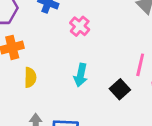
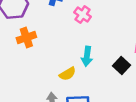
yellow semicircle: (30, 77) -> (68, 74), moved, turned 63

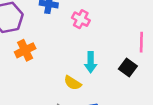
yellow semicircle: (68, 74) -> (73, 83), turned 70

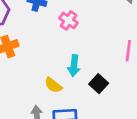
black square: (128, 67) -> (99, 84), moved

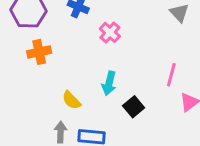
yellow semicircle: (53, 85) -> (71, 100), moved

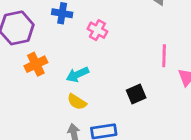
cyan arrow: (109, 83) -> (77, 74), moved, turned 65
black square: (134, 107) -> (136, 94), turned 30

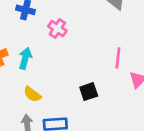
cyan arrow: (77, 74) -> (25, 58), moved, turned 125

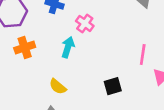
cyan arrow: (25, 58) -> (68, 47), moved

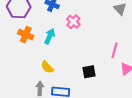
orange cross: (25, 47) -> (26, 35), turned 35
cyan arrow: (68, 47) -> (50, 36), moved

